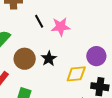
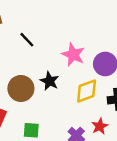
pink star: (61, 27) -> (73, 55), moved, turned -30

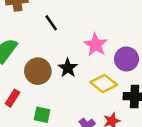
yellow diamond: (87, 91) -> (104, 83), turned 50

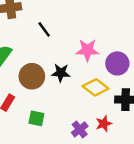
pink star: (96, 45) -> (87, 50), turned -30
black star: (68, 68) -> (61, 73), turned -30

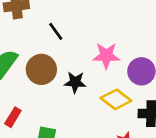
brown circle: (32, 76) -> (41, 69), moved

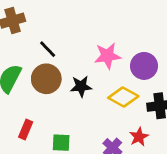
black line: (56, 31) -> (48, 49), moved

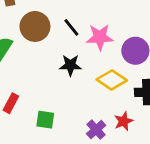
black line: (48, 49) -> (71, 27), moved
brown circle: (46, 79) -> (35, 26), moved

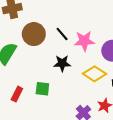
green square: (45, 120) -> (42, 89), moved

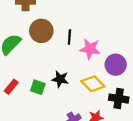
black line: (62, 34) -> (69, 37), turned 32
black star: (62, 63) -> (60, 79), moved

